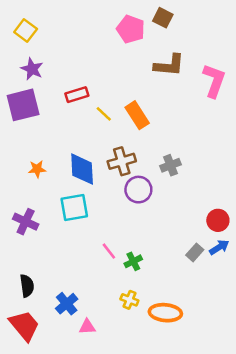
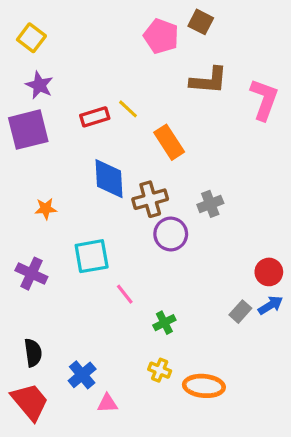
yellow line: (104, 114) -> (128, 109), moved
blue diamond: (82, 169) -> (109, 179), moved
pink line: (109, 251) -> (125, 294), moved

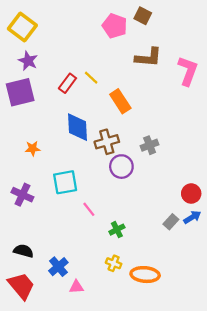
yellow square: (31, 38) -> (22, 27), size x1.4
red rectangle: (95, 117) -> (67, 83), turned -36
black semicircle: (33, 353) -> (24, 251), turned -66

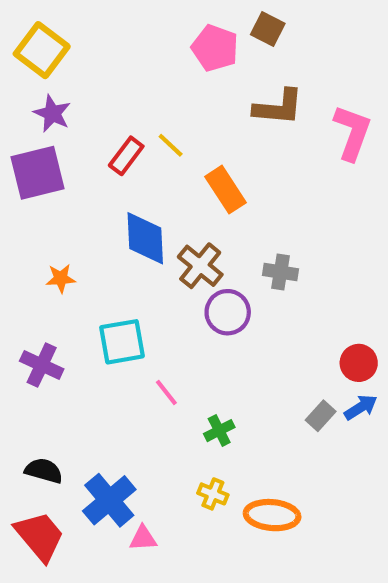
brown cross: (107, 142) -> (200, 266), turned -35
gray cross: (150, 145) -> (281, 272), turned 30
blue cross: (58, 267) -> (109, 500), size x1.4

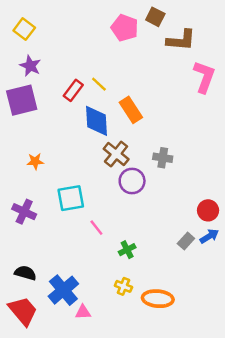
yellow square: (42, 50) -> (24, 29), size x0.7
brown L-shape: (278, 107) -> (181, 40), moved
blue diamond: (145, 238) -> (96, 121), moved

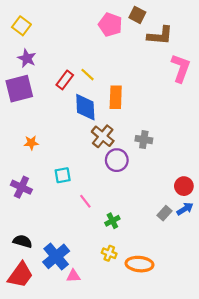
orange rectangle: (131, 110) -> (116, 97), turned 35
cyan square: (71, 198) -> (63, 175), size x0.7
red trapezoid: (23, 311) -> (20, 275), turned 76

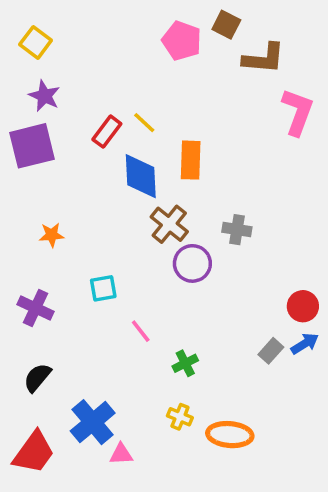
black semicircle: (23, 241) -> (37, 378), moved, turned -66

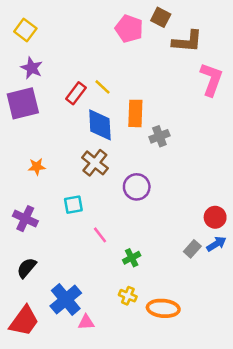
brown cross: (169, 224) -> (95, 163), moved
gray cross: (237, 230) -> (159, 136), moved, turned -30

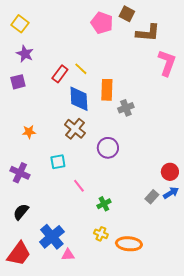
purple square: (23, 103) -> (18, 82), size x0.6

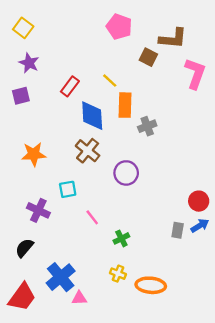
brown square: (127, 14) -> (148, 57), moved
yellow line: (81, 69) -> (110, 81), moved
orange star: (29, 132) -> (34, 154), size x1.5
purple cross: (20, 173) -> (38, 210), moved
gray rectangle: (152, 197) -> (178, 230), turned -32

